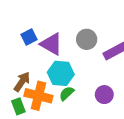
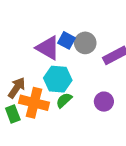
blue square: (29, 37) -> (66, 40), moved, turned -35

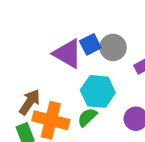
blue square: (66, 40) -> (90, 44), turned 35
cyan hexagon: (58, 79) -> (98, 91), moved

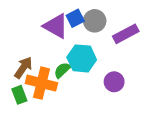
green semicircle: (87, 117) -> (62, 70), moved

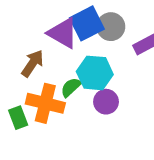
blue square: (75, 18) -> (87, 23), size x1.5
brown arrow: (23, 68) -> (33, 63), moved
purple circle: (114, 82) -> (106, 102), moved

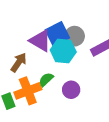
cyan hexagon: (95, 73) -> (63, 51), moved
orange cross: (45, 103) -> (28, 91), turned -35

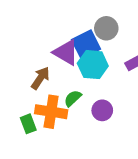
gray circle: (75, 36) -> (106, 28), moved
orange cross: (28, 91) -> (51, 112), turned 30

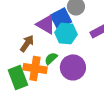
purple circle: (102, 110) -> (73, 67), size x1.6
green rectangle: (28, 124) -> (18, 77), size x1.6

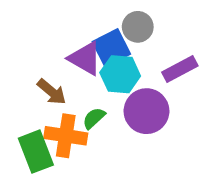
brown arrow: (27, 43) -> (52, 92), turned 96
purple circle: (73, 67) -> (147, 111), moved

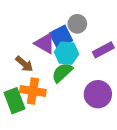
purple circle: (147, 111) -> (98, 94), moved
green semicircle: (94, 118) -> (62, 73), moved, size x1.5

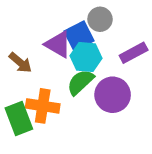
brown arrow: (24, 64) -> (20, 63), moved
purple circle: (98, 94) -> (113, 95), moved

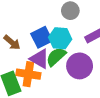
blue square: (79, 36) -> (42, 37), moved
purple triangle: (58, 44) -> (40, 59), moved

